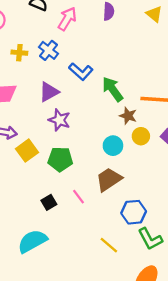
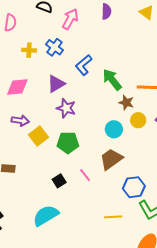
blue L-shape: (81, 72) -> (84, 65), turned 100
yellow line: (109, 245) -> (113, 217), turned -42

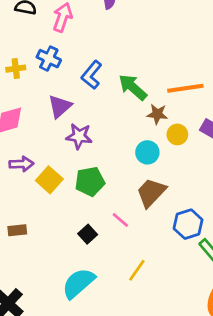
yellow line: (113, 217) -> (137, 270), moved, turned -42

